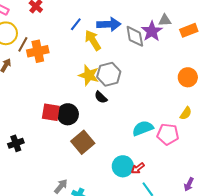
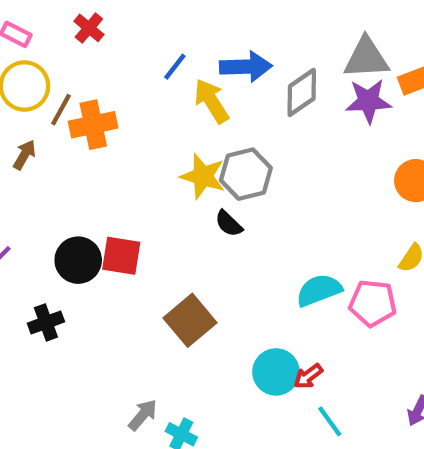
gray triangle: (165, 20) -> (366, 58), size x1.6
purple star: (152, 31) -> (368, 101), moved, turned 30
gray diamond: (135, 36) -> (302, 92), turned 65
black circle: (68, 114) -> (78, 260), moved

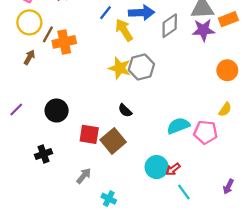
black semicircle: (229, 224) -> (125, 111), moved
red square: (121, 256) -> (89, 134), moved
black cross: (46, 322) -> (44, 154), moved
gray arrow: (143, 415) -> (84, 176), moved

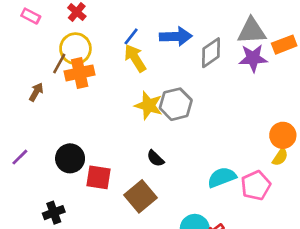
yellow circle: (29, 22) -> (75, 49), moved
yellow arrow: (124, 30) -> (135, 58), moved
orange circle: (227, 70) -> (283, 135), moved
pink pentagon: (206, 132) -> (256, 185), turned -30
red square: (89, 134) -> (98, 177), moved

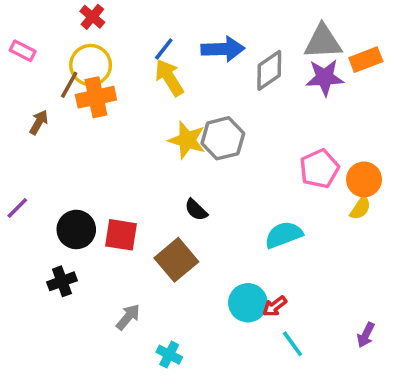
pink rectangle: (31, 16) -> (23, 51), moved
black circle: (70, 158) -> (76, 229), moved
pink pentagon: (256, 185) -> (319, 169), moved

